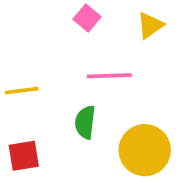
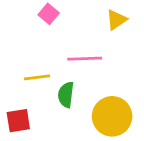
pink square: (87, 18) -> (49, 14), moved
yellow line: (22, 91) -> (37, 77), moved

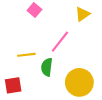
pink line: (85, 59) -> (60, 42), turned -50

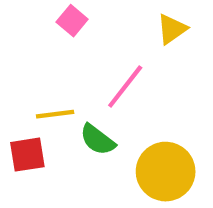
green semicircle: (47, 67) -> (98, 140), turned -60
red square: (13, 85) -> (27, 155), moved

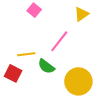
red square: (27, 155) -> (13, 73), turned 36

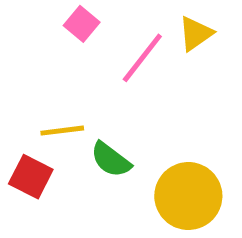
pink line: (59, 41) -> (142, 58), moved

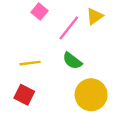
green semicircle: (111, 160) -> (72, 61), moved
red square: (31, 177) -> (24, 95), moved

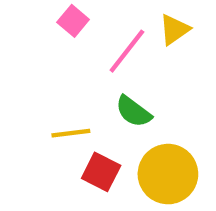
yellow line: (30, 63) -> (71, 133), moved
red square: (24, 95) -> (101, 172), moved

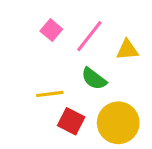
pink square: (73, 21) -> (51, 30), moved
yellow triangle: (174, 29) -> (127, 50), moved, turned 30

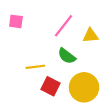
pink square: (51, 30) -> (16, 21), moved, turned -32

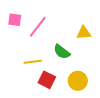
pink line: (63, 26) -> (38, 27), moved
yellow circle: (84, 87) -> (78, 81), size x0.7

